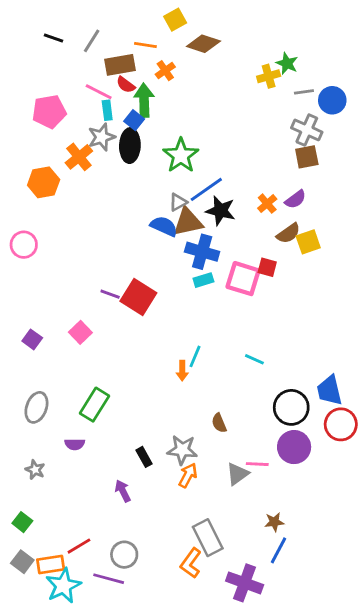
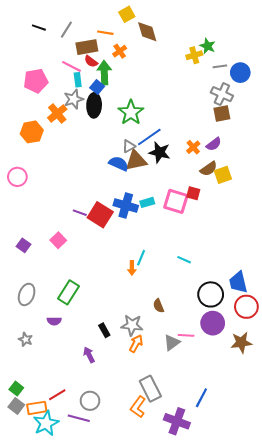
brown diamond: (203, 44) -> (147, 32), turned 55
blue cross: (202, 252) -> (126, 206), moved
green square: (22, 522) -> (16, 389), moved
brown star: (274, 522) -> (241, 343), moved, size x1.5

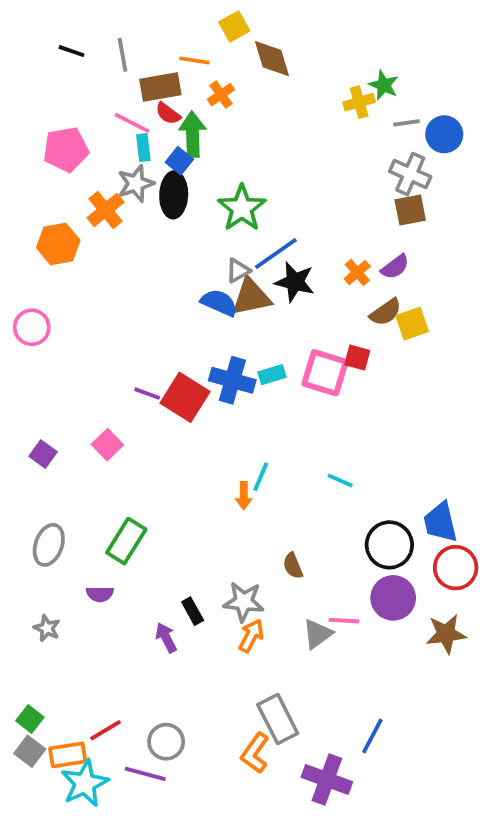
gray line: (66, 30) -> (123, 55), turned -42
purple arrow: (89, 355) -> (166, 638), moved

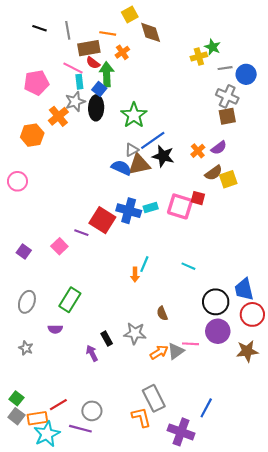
purple line: (147, 394) -> (81, 233), moved
orange arrow: (251, 636) -> (159, 352), moved, turned 30
orange L-shape: (255, 753) -> (141, 417), turned 130

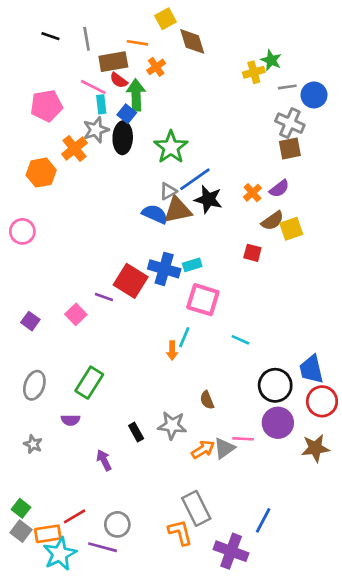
pink square: (180, 206) -> (203, 300), moved
purple arrow: (92, 353) -> (104, 460), moved

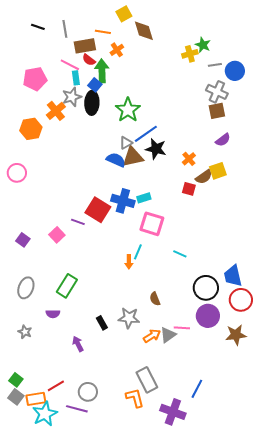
purple semicircle: (279, 189) -> (223, 140), moved
orange cross: (252, 193) -> (189, 159), moved
brown semicircle: (273, 221) -> (204, 177), moved

